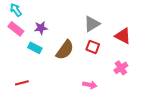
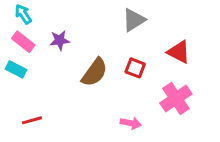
gray triangle: (92, 24) -> (134, 20), moved
cyan rectangle: (35, 48) -> (16, 69), moved
pink cross: (121, 68) -> (176, 98), size x1.5

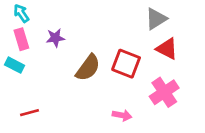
gray triangle: (134, 20) -> (156, 19), moved
pink rectangle: (23, 42) -> (21, 39), turned 35
red square: (135, 68) -> (126, 64), size x1.5

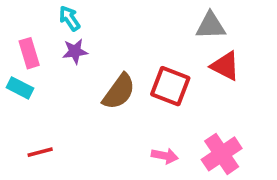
cyan arrow: (21, 13) -> (69, 18), moved
gray triangle: (156, 19) -> (211, 26), turned 30
pink cross: (164, 92) -> (222, 154), moved

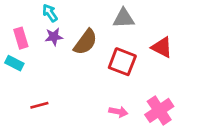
gray triangle: (211, 26) -> (124, 18), moved
brown semicircle: (119, 92) -> (85, 42), moved
red line: (40, 152) -> (39, 105), moved

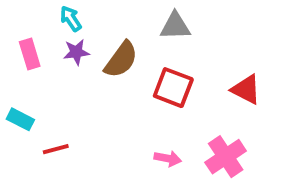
red triangle: (162, 47) -> (246, 89), moved
cyan rectangle: (14, 63) -> (20, 119), moved

